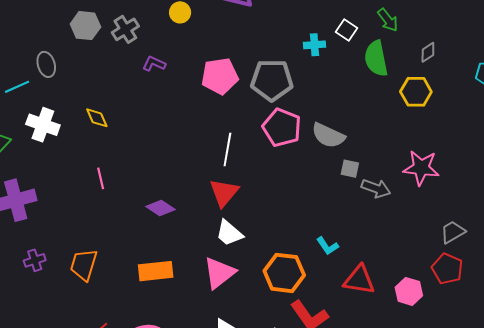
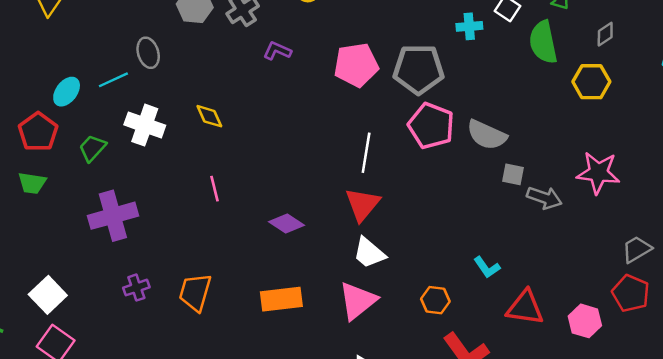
orange hexagon: (284, 273) -> (435, 300), size x0.6

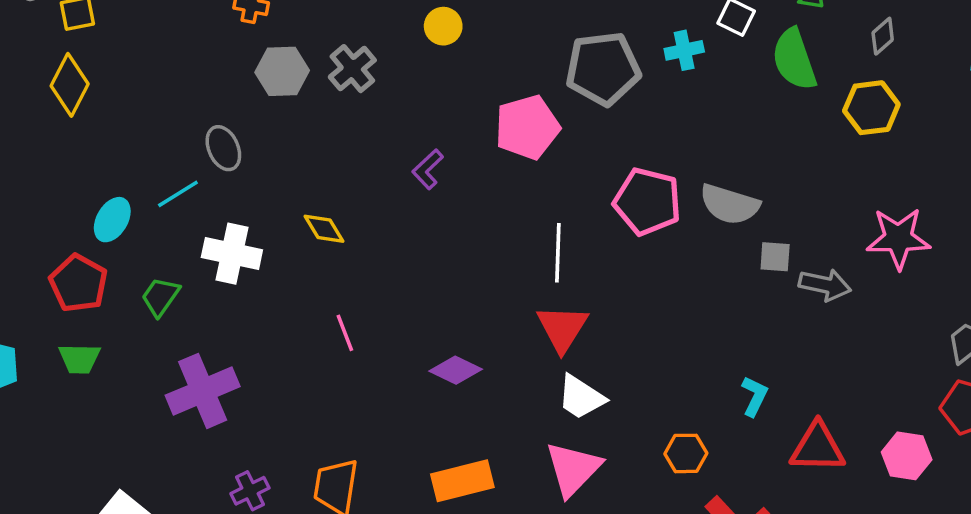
purple L-shape: (277, 51) -> (428, 169), moved, turned -60
gray pentagon: (419, 69) -> (603, 69), moved
cyan L-shape: (487, 267) -> (754, 396), turned -112

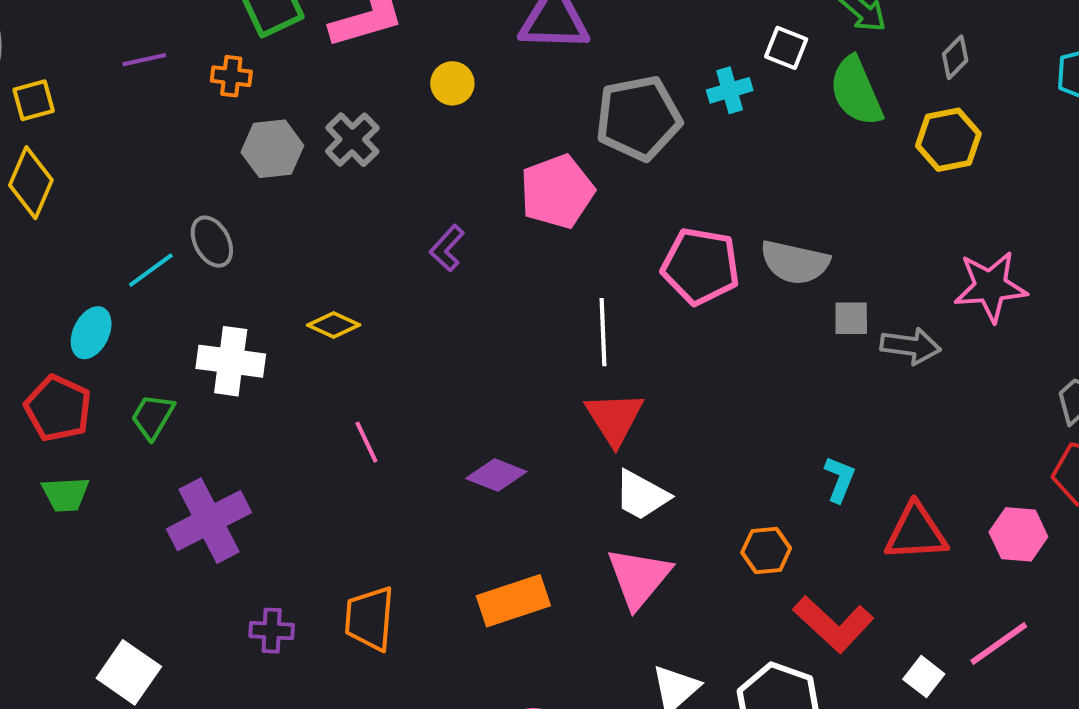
cyan line: (178, 194) -> (151, 270), moved
yellow diamond: (324, 229) -> (334, 325), turned -30
purple cross: (250, 491) -> (272, 631), turned 33

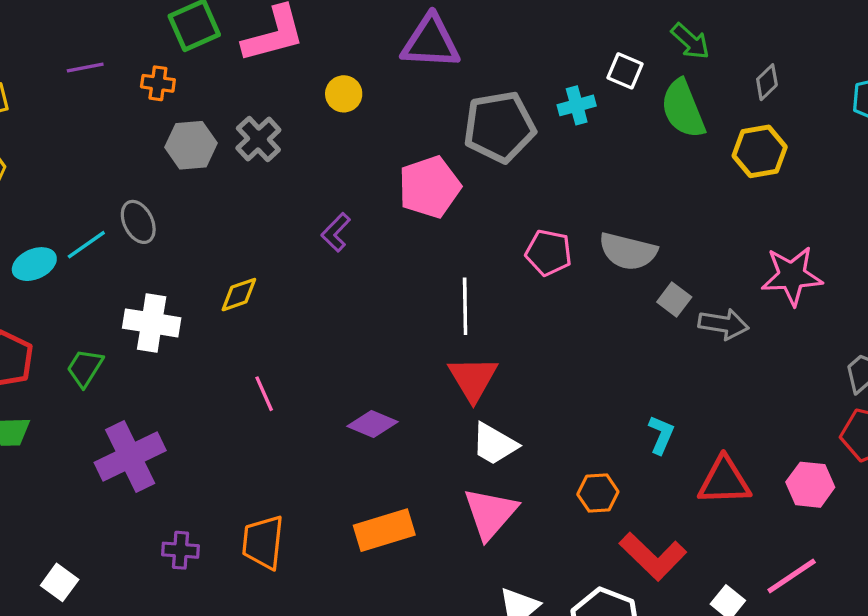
pink pentagon: (701, 266) -> (549, 253), size x0.7
gray square: (851, 318) -> (674, 300), turned 36
yellow diamond: (334, 325) -> (239, 295), turned -45
cyan ellipse: (91, 333) -> (34, 264), moved, turned 39
white square: (129, 672) -> (60, 582), size x0.7

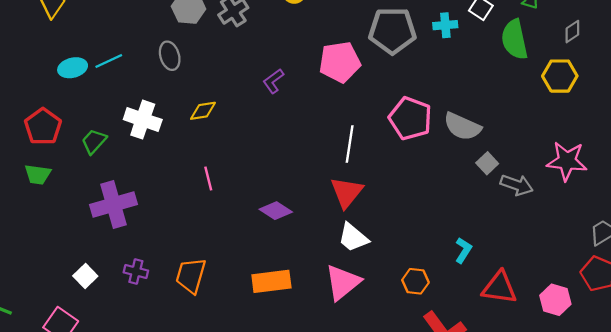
gray ellipse: (138, 222) -> (170, 56), moved
pink pentagon: (549, 253) -> (410, 118), size x1.4
white square: (60, 582) -> (85, 276), moved

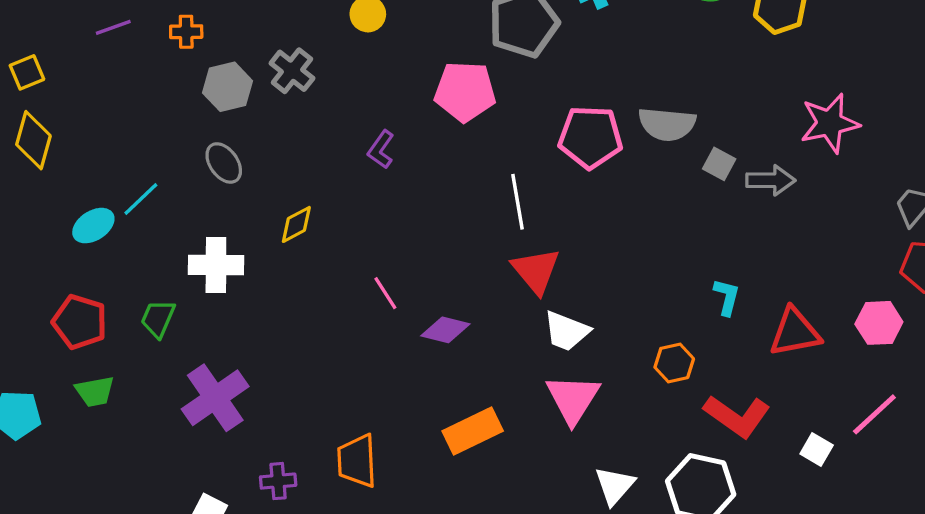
pink pentagon: (340, 62) -> (465, 92), turned 30
pink line: (208, 179) -> (385, 293), moved

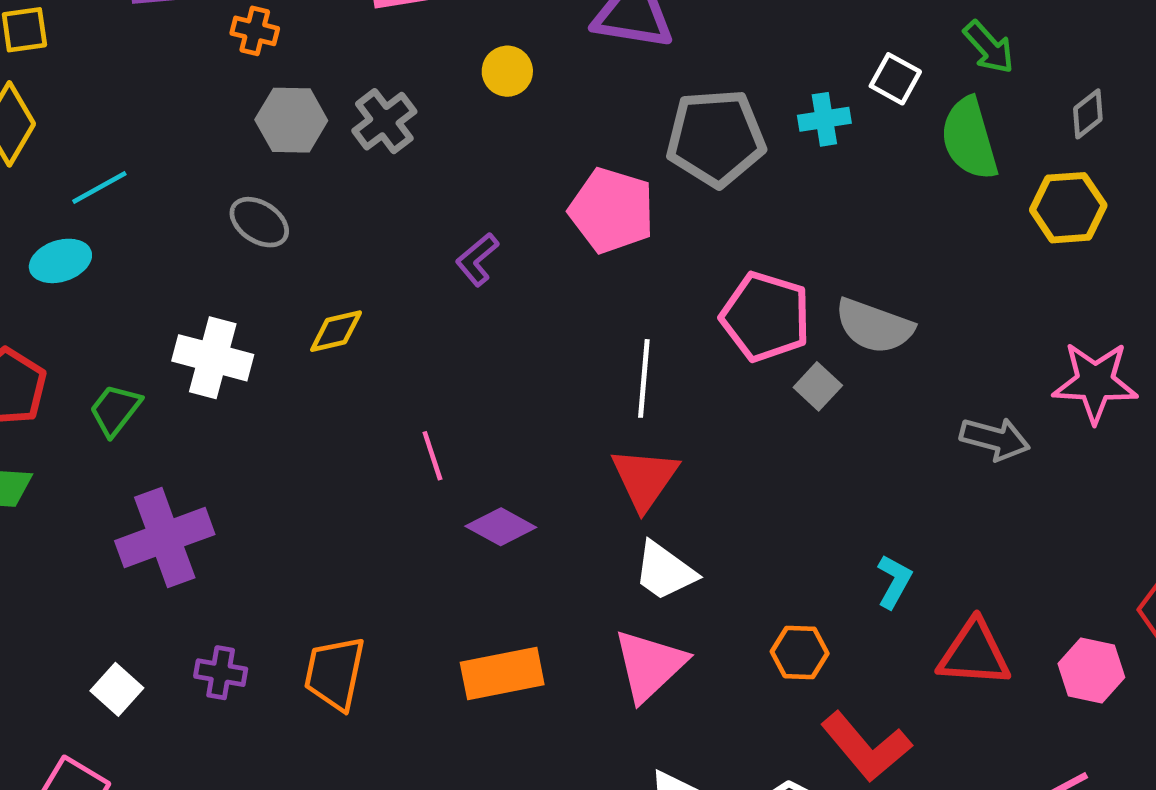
gray ellipse: (224, 163) -> (259, 222), turned -36
gray square: (719, 164) -> (818, 386), moved
cyan line: (141, 199) -> (99, 187), moved

